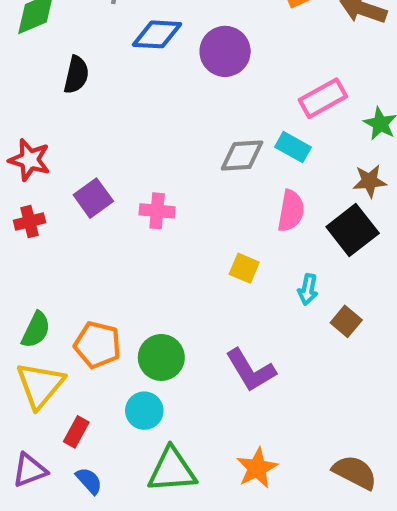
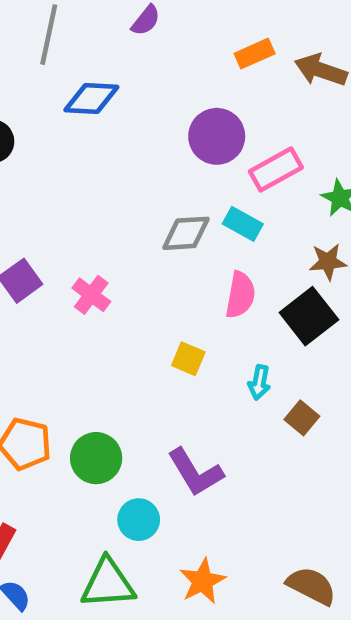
purple circle: (225, 51) -> (217, 136), moved
pink cross: (157, 211) -> (91, 295), turned 32
cyan circle: (144, 411) -> (139, 520), moved

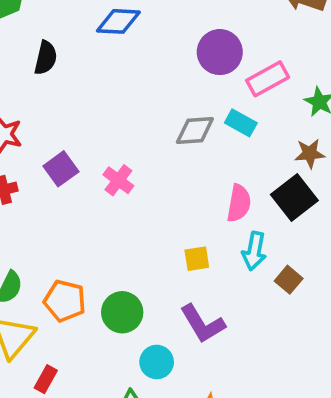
pink semicircle: (240, 295) -> (239, 203), moved
yellow square: (188, 359) -> (197, 259), moved, turned -32
cyan arrow: (259, 382) -> (254, 251), size x1.4

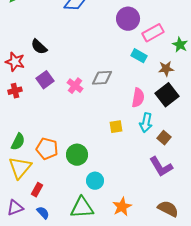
black semicircle: (46, 58) -> (39, 47), moved, turned 120
gray diamond: (195, 131) -> (102, 78), moved
brown star: (310, 153) -> (166, 69), moved
purple L-shape: (203, 324) -> (161, 167), moved

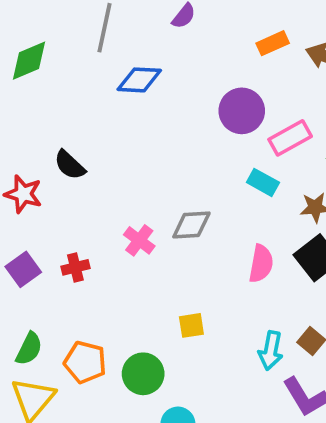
purple square: (45, 80) -> (23, 269), moved
red cross: (15, 91) -> (75, 267), moved
cyan arrow: (146, 123) -> (271, 351), moved
yellow square: (116, 127) -> (191, 325), moved

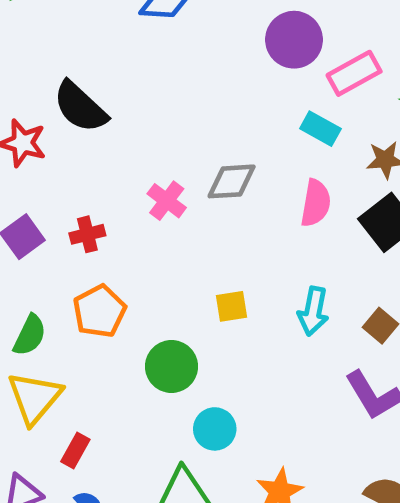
black semicircle: (70, 165) -> (80, 107), size x1.4
pink semicircle: (261, 264) -> (316, 203), moved
cyan arrow: (271, 351) -> (313, 311), moved
orange pentagon: (85, 362) -> (99, 311), moved, turned 30

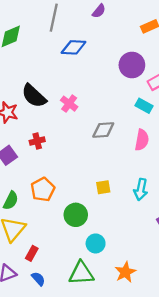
pink cross: (167, 201) -> (69, 104), moved
red cross: (87, 234) -> (37, 141), moved

